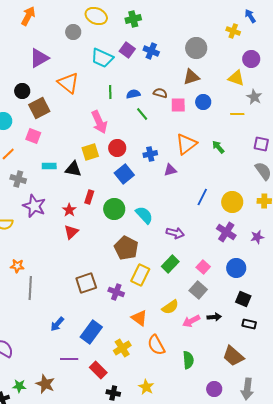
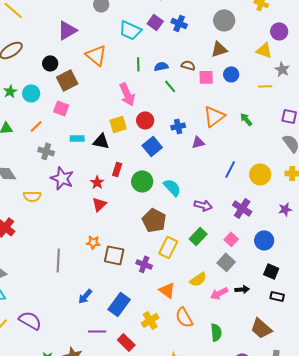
purple cross: (226, 232) -> (242, 208), moved
orange star: (17, 266) -> (93, 242), moved
brown square: (86, 283) -> (114, 255), turned 30

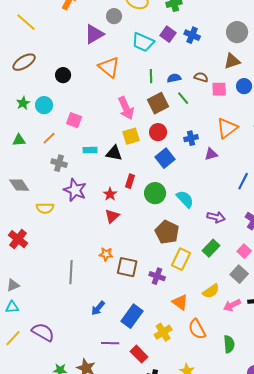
purple triangle: (67, 30) -> (94, 34), moved
brown square: (67, 80) -> (158, 103), moved
pink arrow: (127, 94) -> (126, 108), moved

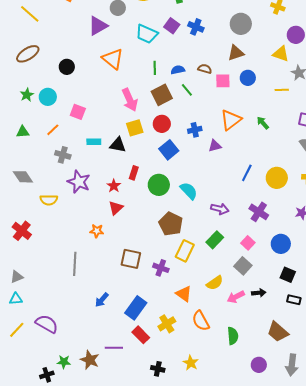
orange star: (106, 254) -> (97, 231), moved
purple line: (110, 343) -> (114, 348), moved
red rectangle: (139, 354) -> (141, 335), moved

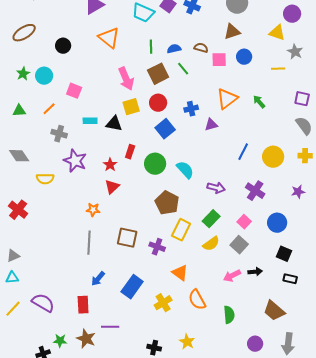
gray line: (75, 264) -> (89, 243), moved
yellow semicircle: (215, 283) -> (211, 244), moved
red rectangle: (141, 335) -> (83, 305), moved, turned 42

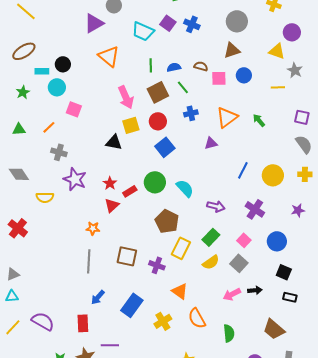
cyan circle: (44, 76) -> (57, 87), moved
blue cross: (191, 109) -> (191, 113), moved
cyan rectangle: (90, 121) -> (42, 71), moved
red rectangle: (130, 152) -> (130, 191), moved, turned 40

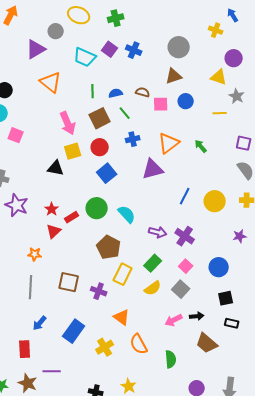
purple triangle: (211, 143) -> (153, 169), size x1.6
purple cross: (255, 209) -> (185, 236), moved
black square: (284, 272) -> (226, 298), turned -35
brown trapezoid: (274, 329) -> (207, 343), moved

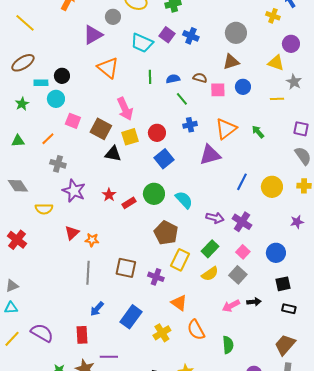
brown square: (100, 118) -> (101, 129), moved, turned -35
red triangle: (54, 231) -> (72, 233), moved
brown trapezoid: (207, 343) -> (285, 345), moved, turned 90

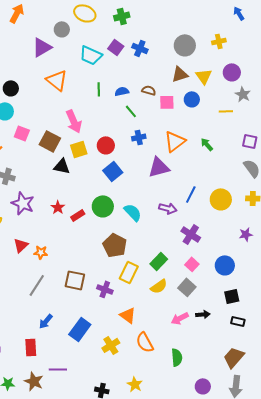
yellow cross: (273, 16) -> (219, 41), moved, turned -32
purple circle: (291, 44) -> (232, 72), moved
yellow triangle: (276, 63) -> (204, 76), moved, turned 36
purple arrow: (215, 218) -> (168, 208), moved
gray line: (88, 273) -> (37, 285), turned 30

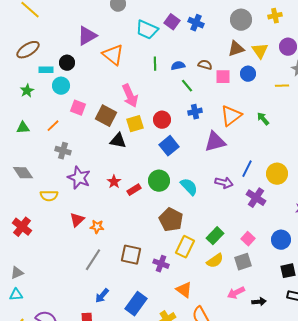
purple triangle: (42, 47) -> (87, 36), moved
purple cross: (191, 234) -> (256, 198), moved
gray square: (187, 287) -> (243, 262), turned 30
black arrow: (203, 314) -> (259, 302), moved

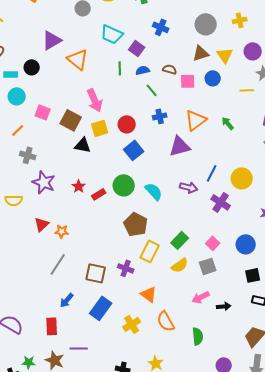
purple square: (172, 22) -> (137, 48), moved
cyan circle: (61, 86) -> (17, 96), moved
brown square: (131, 255) -> (96, 273), moved

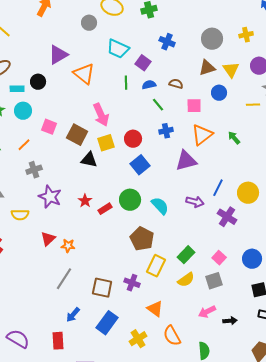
pink square: (188, 81) -> (194, 106), moved
gray cross: (28, 155) -> (34, 170), turned -35

